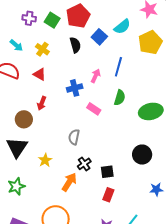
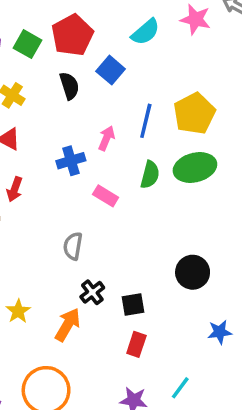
cyan semicircle: (122, 27) -> (145, 32), moved
yellow pentagon: (150, 42) -> (194, 113), moved
green ellipse: (151, 111) -> (195, 167), moved
yellow star: (45, 160) -> (18, 311), moved

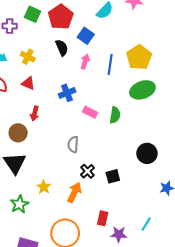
green square: (27, 44) -> (33, 14), moved
pink arrow: (107, 138) -> (85, 62), moved
green semicircle: (150, 175) -> (115, 115), moved
red rectangle: (136, 344) -> (103, 218), moved

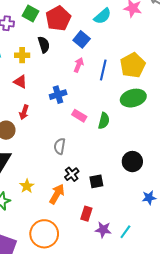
black semicircle: (62, 48) -> (44, 45), moved
yellow cross: (28, 57) -> (22, 55), turned -32
red rectangle: (103, 218) -> (86, 214), moved
purple star: (119, 234) -> (103, 230), moved

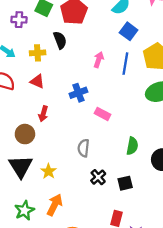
blue square: (82, 39) -> (129, 31), moved
green semicircle: (104, 121) -> (132, 146), moved
yellow star: (27, 186) -> (49, 171), moved
orange arrow: (57, 194) -> (55, 205), moved

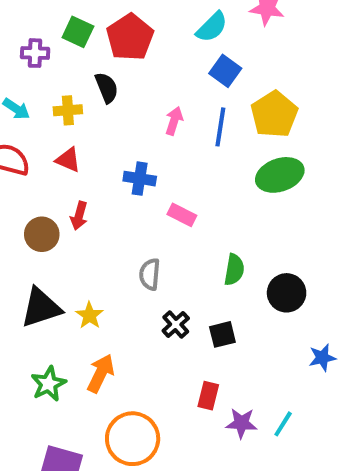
blue cross: (78, 93) -> (140, 179), turned 30
brown circle: (25, 134) -> (42, 234), moved
black triangle: (21, 166) -> (41, 308), turned 45

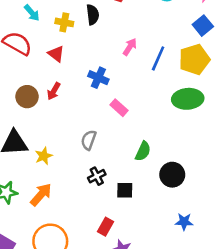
blue square: (225, 71) -> (203, 26), moved

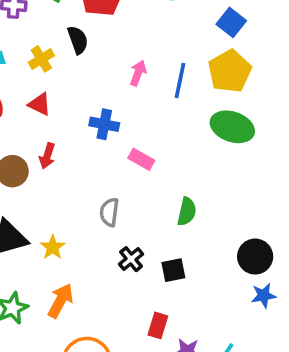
yellow cross: (64, 22) -> (41, 59), turned -30
green ellipse: (188, 99) -> (232, 127), turned 36
black circle: (172, 175) -> (255, 257), moved

